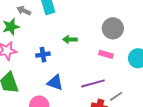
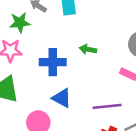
blue cross: (43, 55) -> (53, 62), size x1.5

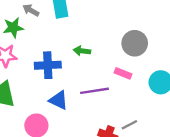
purple line: (107, 106) -> (95, 91), moved

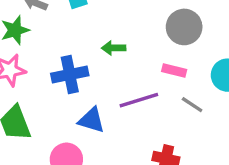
gray line: (129, 125) -> (192, 105), moved, turned 70

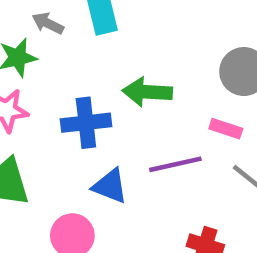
green arrow: (114, 48) -> (147, 92), size x1.5

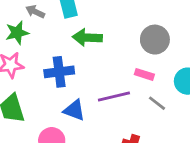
green arrow: (147, 92) -> (87, 38), moved

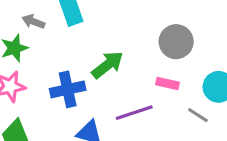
green arrow: (87, 38) -> (108, 65), moved, turned 144
gray line: (157, 103) -> (198, 115), moved

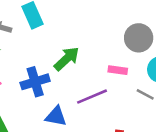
gray circle: (176, 42) -> (139, 38), moved

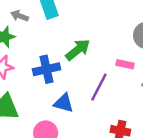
purple line: (92, 97) -> (99, 87), turned -44

